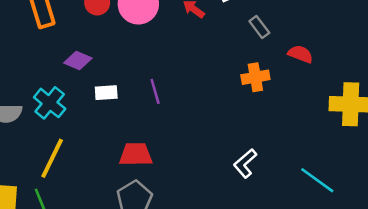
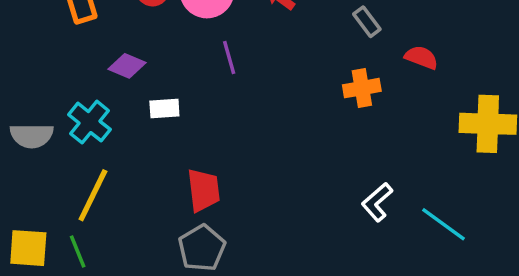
purple line: (155, 91) -> (229, 57), moved
red trapezoid: (136, 154) -> (204, 190), turned 84
white L-shape: (245, 163) -> (377, 202), moved

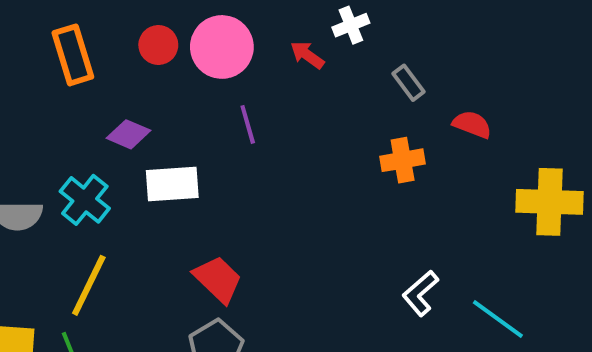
white rectangle: (164, 108) -> (172, 184), size x1.5
red trapezoid: (204, 190) -> (218, 279), turned -39

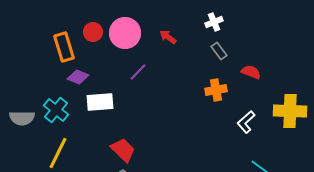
white cross: (351, 25) -> (214, 22), moved
orange rectangle: (73, 55) -> (64, 47), moved
purple line: (248, 124) -> (138, 72), turned 60
white L-shape: (420, 293) -> (246, 122), moved

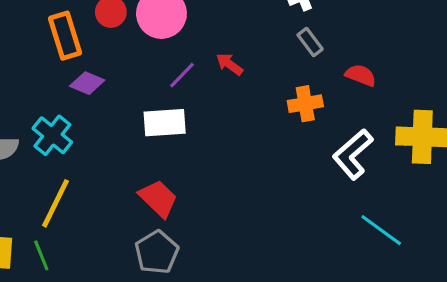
red arrow: (168, 37) -> (229, 64), moved
white rectangle: (100, 102) -> (165, 123), moved
white L-shape: (246, 122) -> (353, 154), size x1.4

